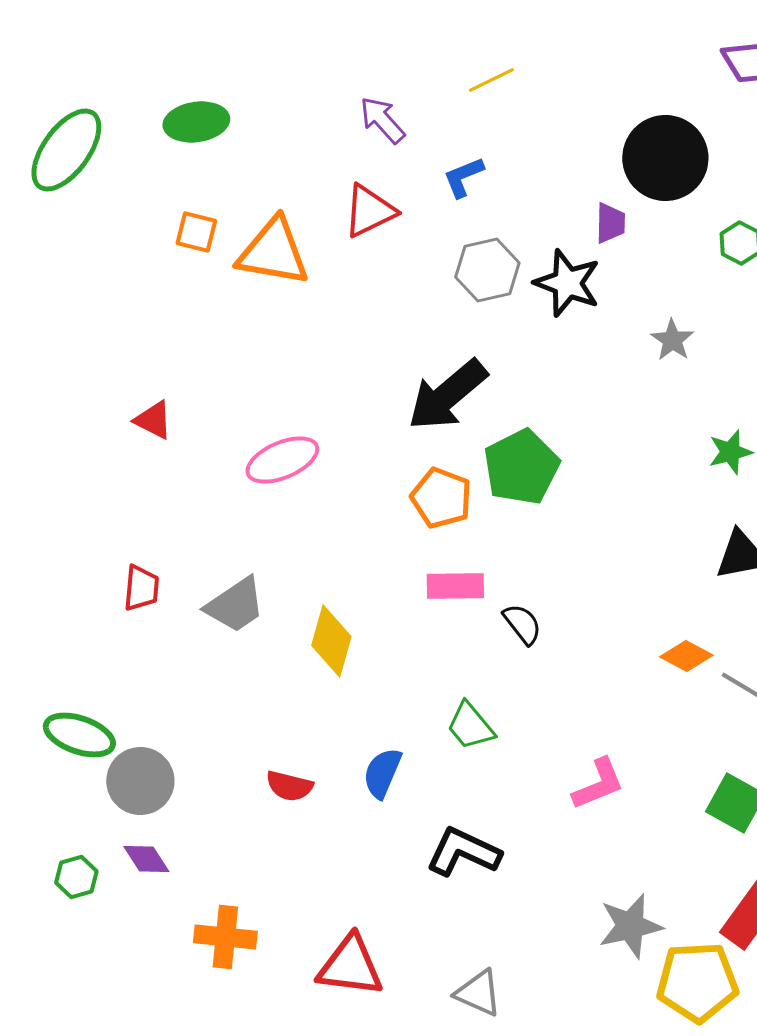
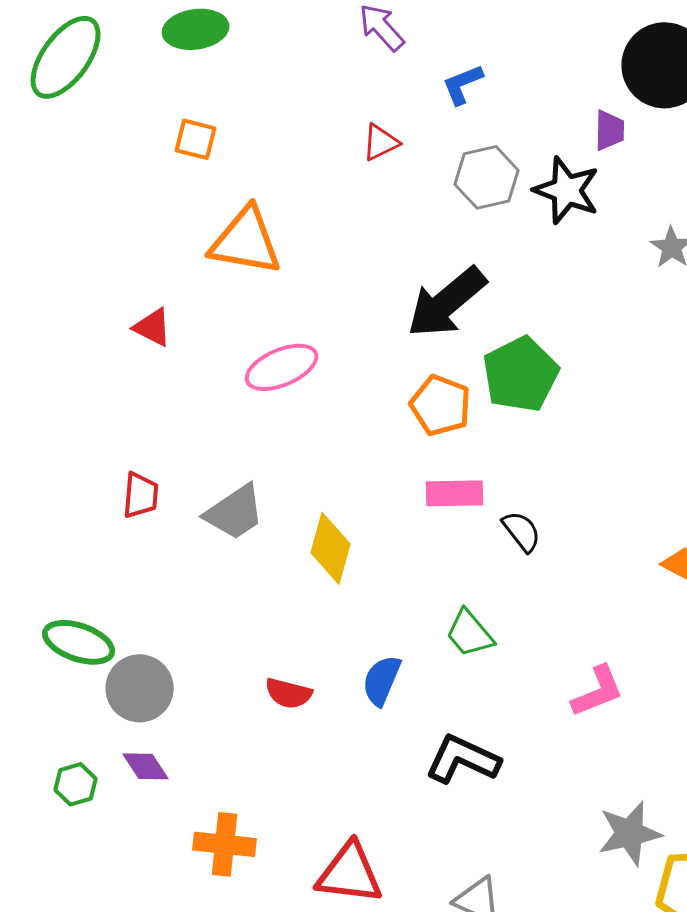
red triangle: (369, 211) -> (381, 142), moved, size x0.7
orange triangle: (273, 252) -> (246, 241), moved

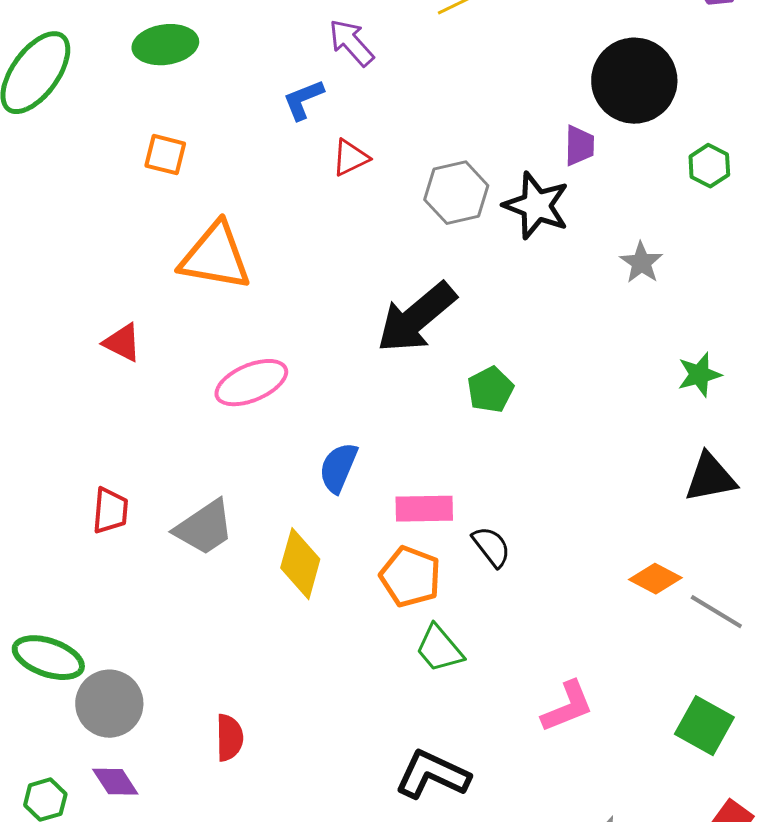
blue L-shape: (463, 84) -> (303, 100), moved
green pentagon: (521, 374) -> (490, 390), size x0.6
orange pentagon: (441, 405) -> (410, 577), moved
blue semicircle: (382, 680) -> (338, 468), moved
red semicircle: (289, 693) -> (229, 738), moved, turned -105

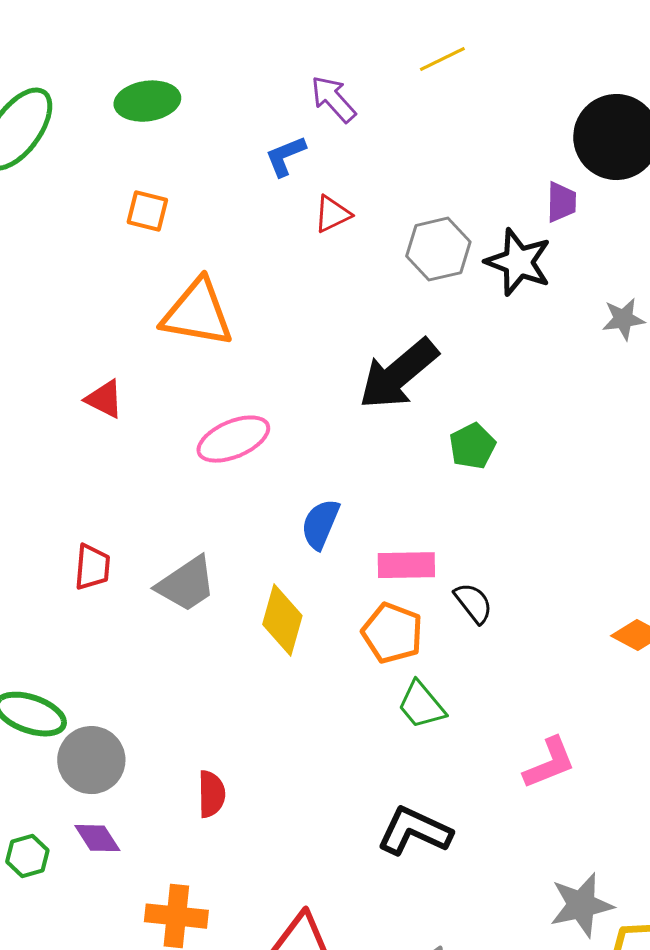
gray star: (641, 263) -> (623, 319), turned 30

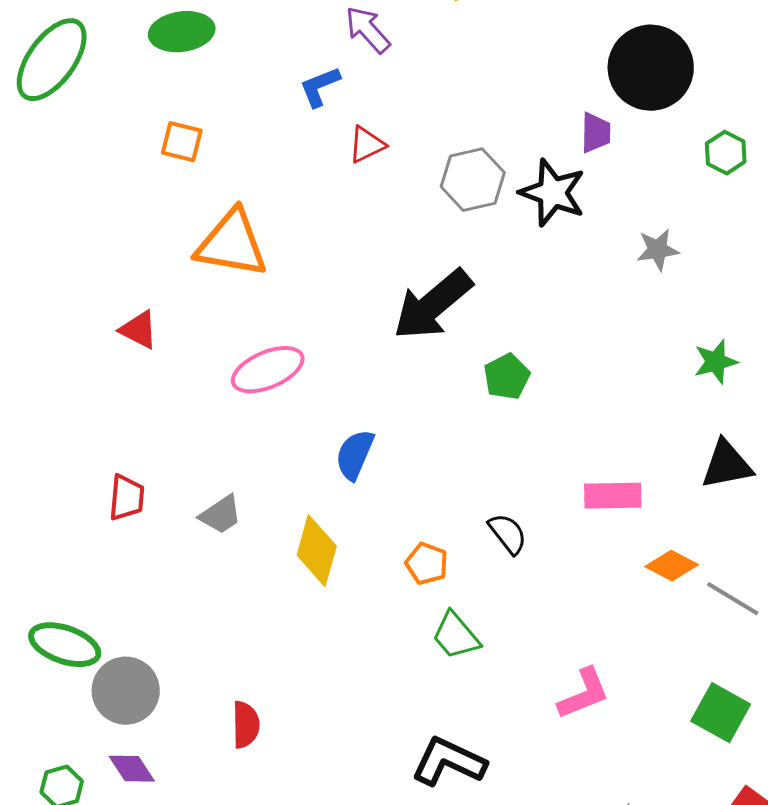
pink rectangle: (406, 565) -> (613, 496), moved
gray trapezoid: (186, 584) -> (221, 515), size x0.7
orange pentagon: (392, 633) -> (427, 564), size x0.7

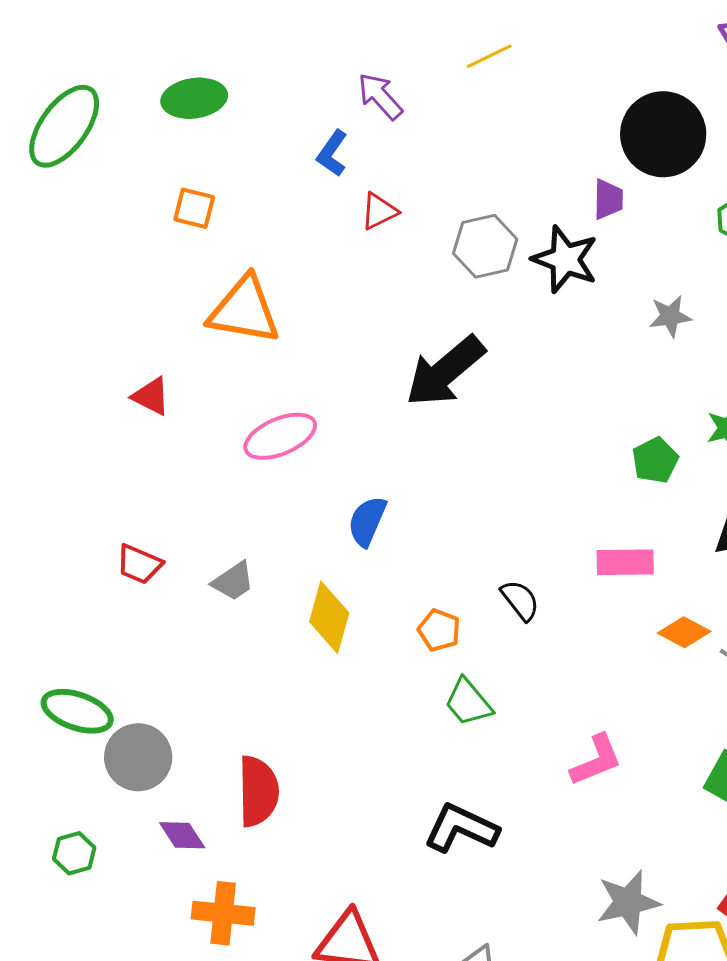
blue L-shape: (320, 87) -> (332, 153), turned -33
green pentagon: (507, 377) -> (655, 460), moved
red trapezoid: (127, 498) -> (139, 564), turned 108
red semicircle: (246, 725) -> (258, 791), size x1.5
purple diamond: (132, 769) -> (182, 835), moved

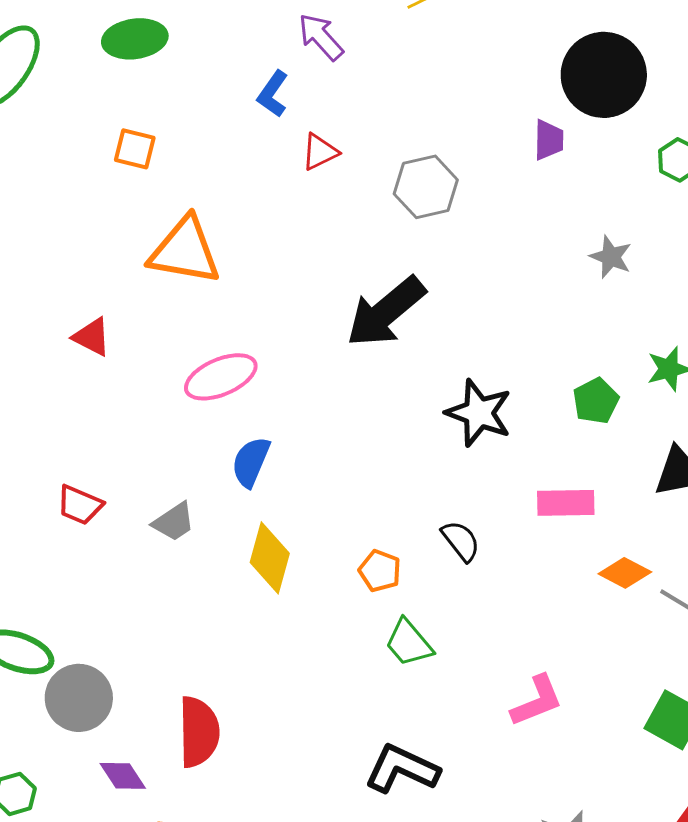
black star: (565, 259) -> (479, 413), moved
gray star: (670, 316) -> (611, 257), turned 30
blue semicircle: (367, 521) -> (251, 462), moved

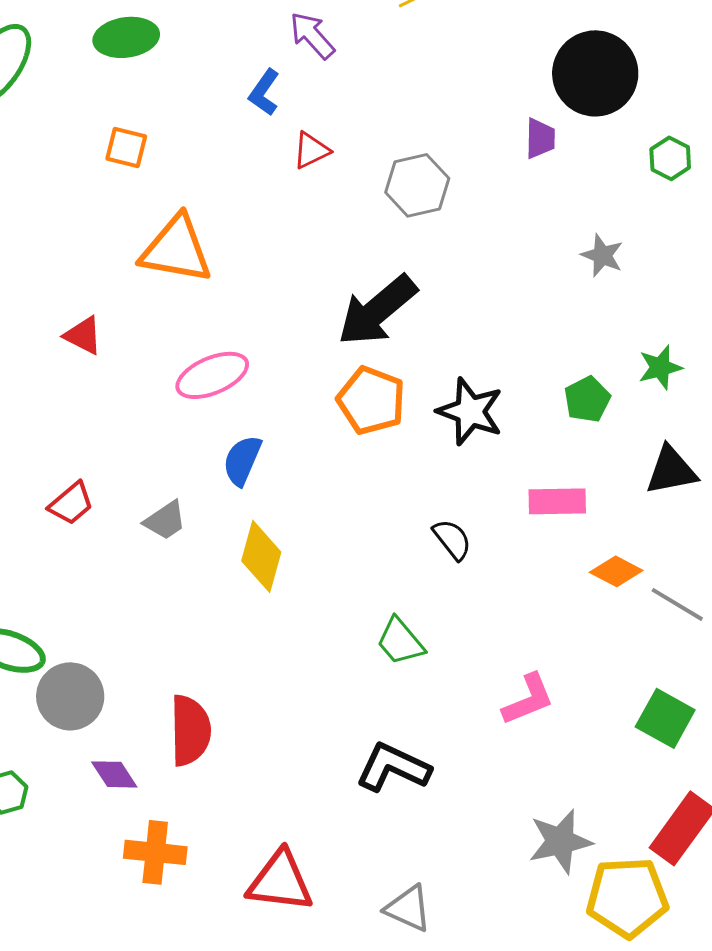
red trapezoid: (80, 505) -> (71, 503), turned -63
orange pentagon: (380, 571) -> (371, 400), moved, size x1.6

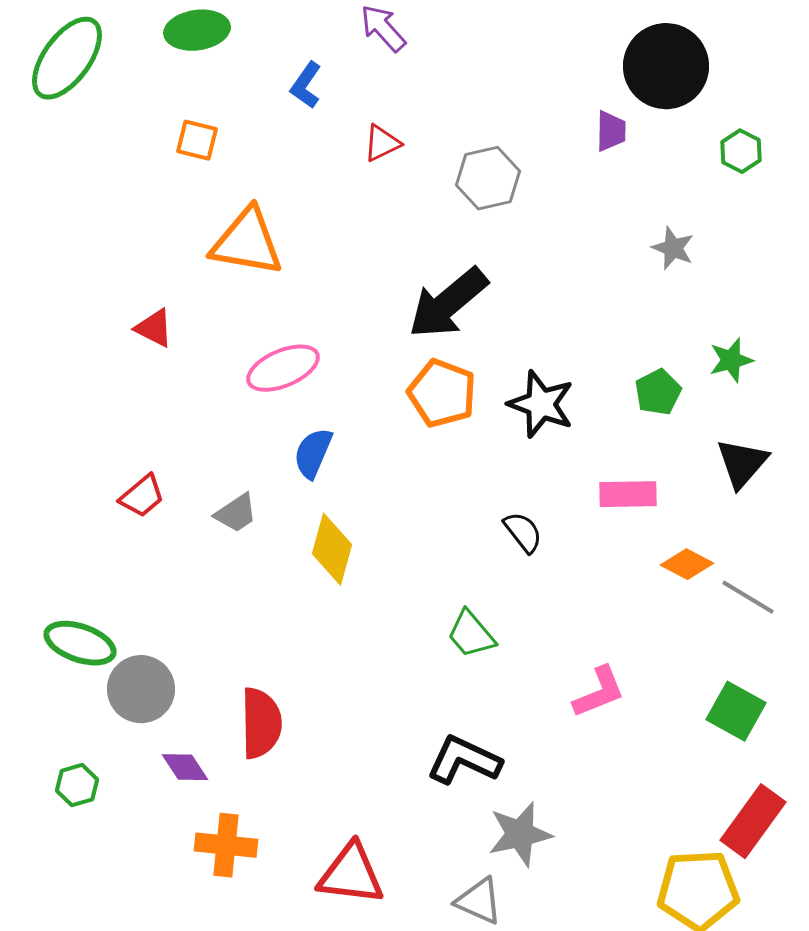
blue L-shape: (264, 92) -> (306, 85), moved
black triangle: (671, 470) -> (742, 463), turned -38
gray star: (560, 841) -> (520, 834), moved

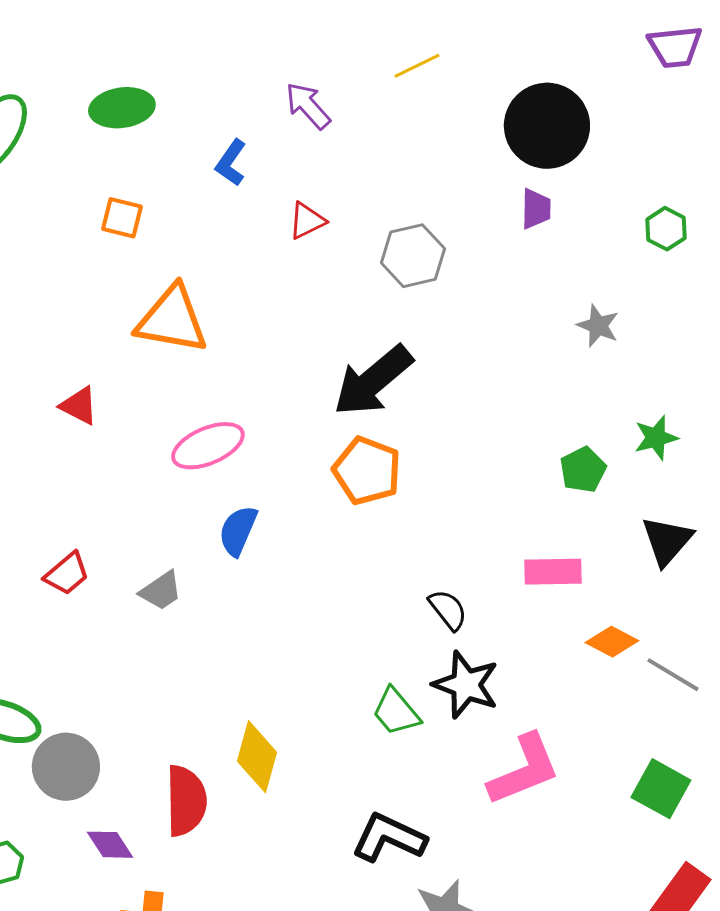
black circle: (666, 66) -> (547, 126), moved
black star: (541, 404) -> (466, 685), moved
yellow diamond: (332, 549) -> (257, 757), moved
pink L-shape: (599, 692) -> (524, 770), size x1.4

